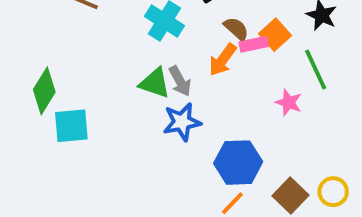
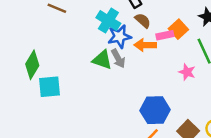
brown semicircle: (236, 29) -> (143, 21), moved
orange arrow: (223, 60) -> (145, 45), turned 55
blue star: (182, 122) -> (119, 36), moved

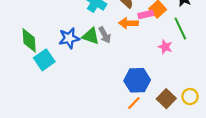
blue star: (119, 36) -> (69, 38), moved
green diamond: (32, 65) -> (29, 40), turned -35
cyan square: (49, 87) -> (44, 60), turned -30

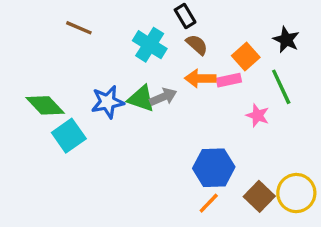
pink rectangle: (146, 14) -> (229, 80), moved
gray arrow: (105, 35) -> (163, 97), turned -84
green diamond: (29, 40) -> (45, 105), turned -40
yellow circle: (190, 97) -> (296, 193), size x1.5

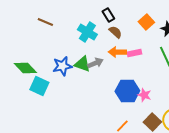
orange square: (246, 56) -> (146, 22), moved
pink star: (258, 115) -> (144, 95), moved
cyan square: (69, 136) -> (39, 86), turned -30
blue hexagon: (214, 168) -> (127, 91), moved

